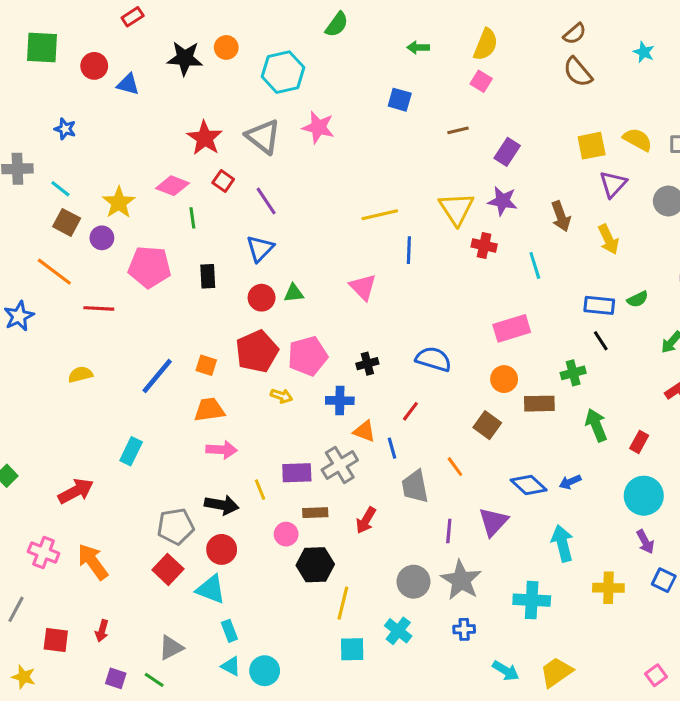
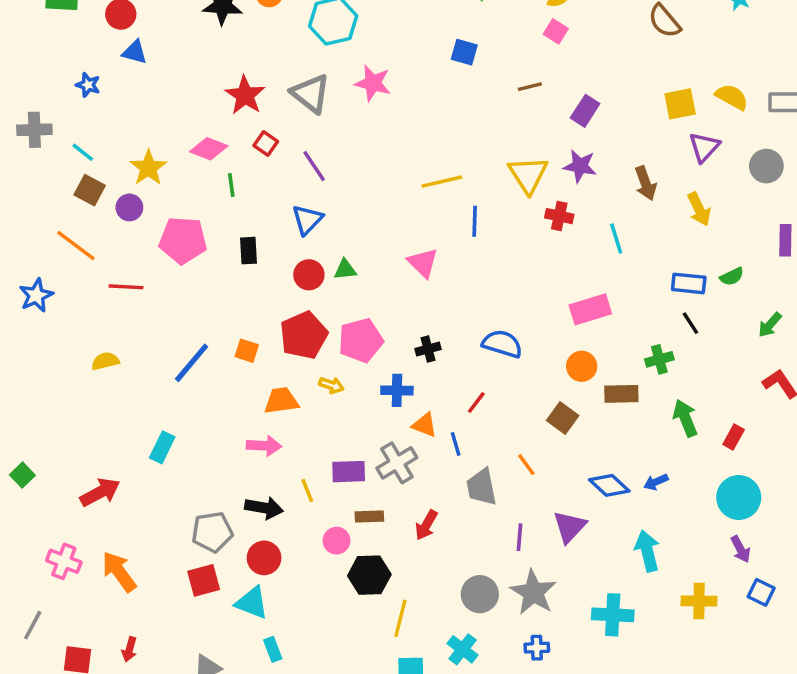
blue triangle: (128, 84) -> (135, 52), moved
orange trapezoid: (209, 410) -> (281, 401), moved
red square: (168, 569) -> (204, 580), turned 32

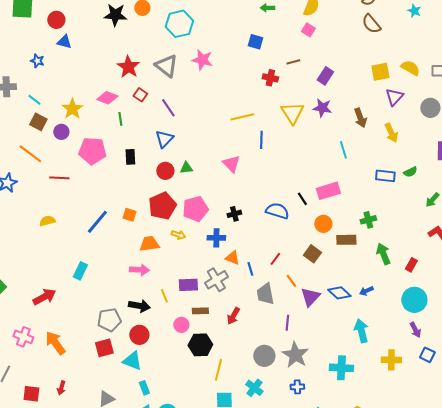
red cross: (559, 216) -> (270, 78), moved
black line: (690, 323) -> (302, 199), moved
red line: (476, 403) -> (275, 259), moved
purple triangle: (570, 527) -> (310, 297), moved

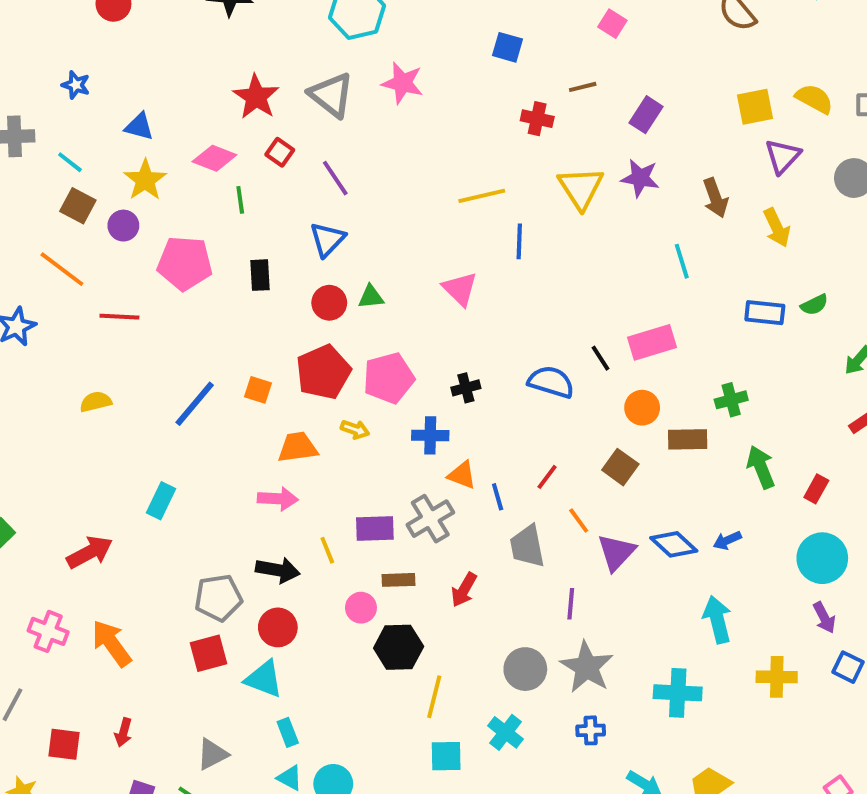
blue triangle: (64, 42) -> (139, 127), moved

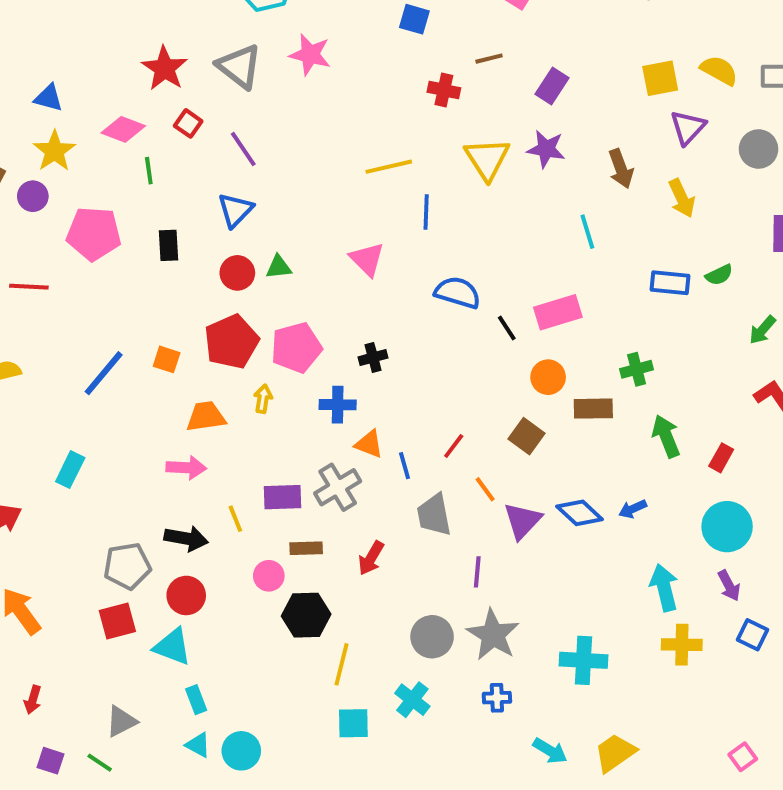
blue semicircle: (551, 382) -> (458, 293), moved
yellow arrow: (355, 429) -> (263, 399), turned -100
cyan arrow: (717, 620) -> (664, 588), moved

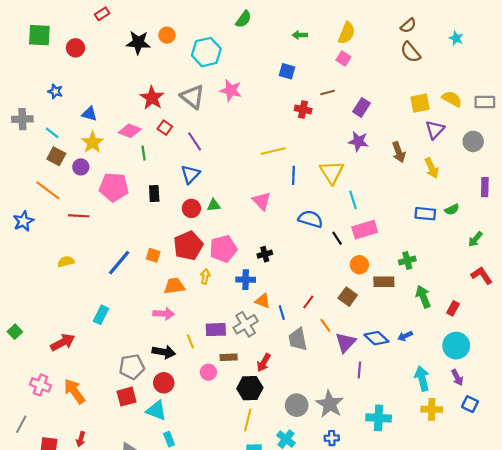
yellow triangle: (487, 159) -> (332, 172), moved
cyan line: (587, 232) -> (353, 200), moved
purple line: (477, 572) -> (359, 370), moved
black hexagon: (306, 615) -> (250, 388), moved

